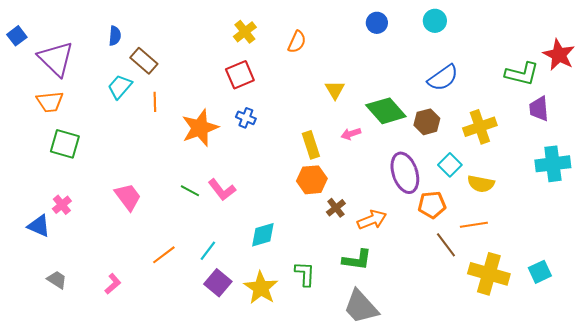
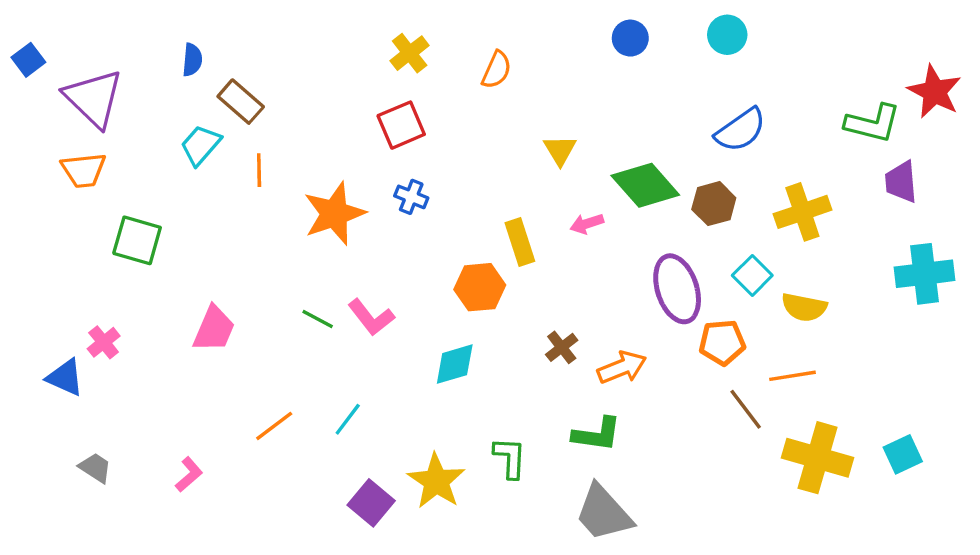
green square: (65, 144) -> (137, 240), moved
orange hexagon: (312, 180) -> (480, 287), moved
pink trapezoid: (128, 197) -> (214, 329), turned 60
cyan diamond: (263, 235) -> (455, 364), moved
purple square: (218, 283) -> (371, 503), moved

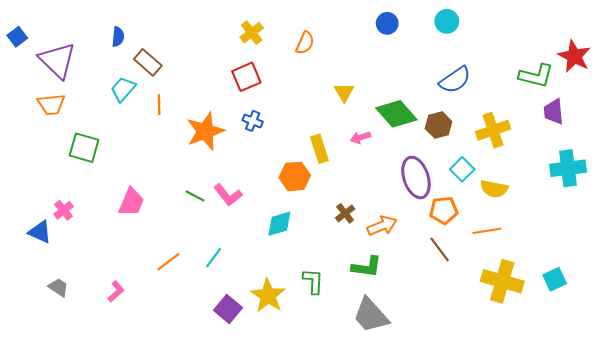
brown line: (746, 409) -> (440, 249), moved

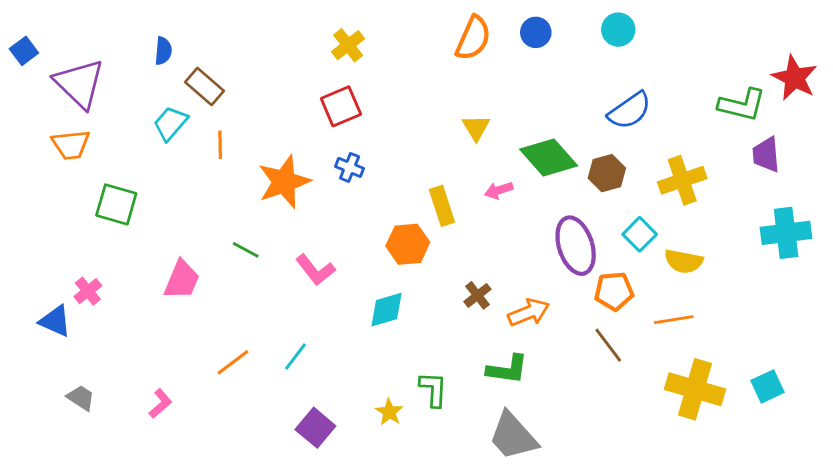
orange semicircle: (305, 43) -> (473, 38), moved, size x1.4
green line: (195, 196) -> (246, 250), moved
yellow star: (268, 296) -> (389, 412), moved, size x0.6

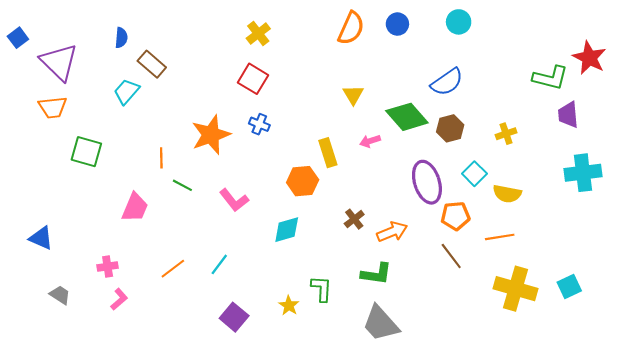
red square: (341, 106) -> (253, 79), turned -36
blue semicircle: (630, 111) -> (447, 82), moved
orange line: (220, 145) -> (161, 158), moved
yellow cross: (682, 180) -> (506, 134), size x0.6
pink cross: (88, 291) -> (108, 267), moved, turned 30

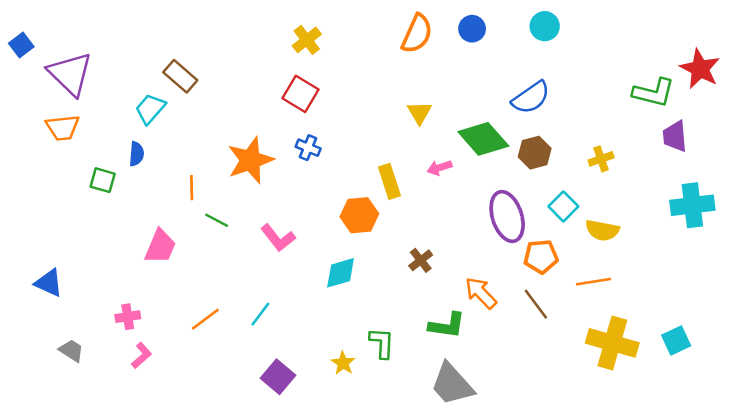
blue semicircle: (121, 38) -> (136, 154), moved
green square: (86, 152) -> (103, 180), size x0.7
orange arrow: (392, 232) -> (481, 293), moved, turned -112

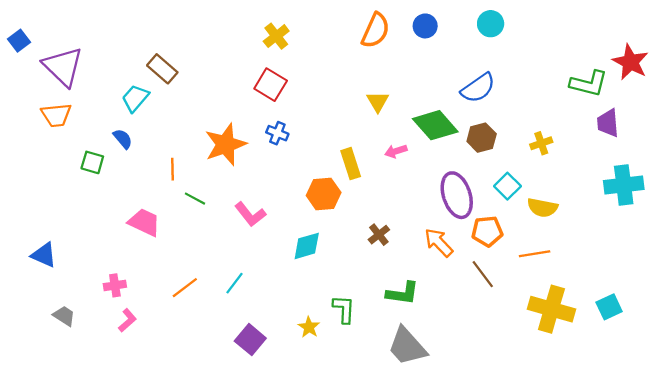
blue semicircle: (136, 154) -> (123, 139), turned -45
pink trapezoid: (160, 247) -> (144, 222), turned -88
orange arrow: (481, 293) -> (439, 243), moved

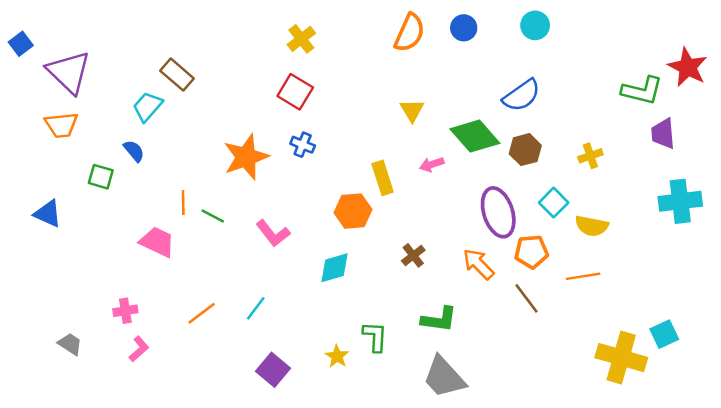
orange line: (172, 169) -> (183, 203), moved
blue triangle: (44, 255) -> (48, 214), moved
yellow cross: (551, 309) -> (621, 358), moved

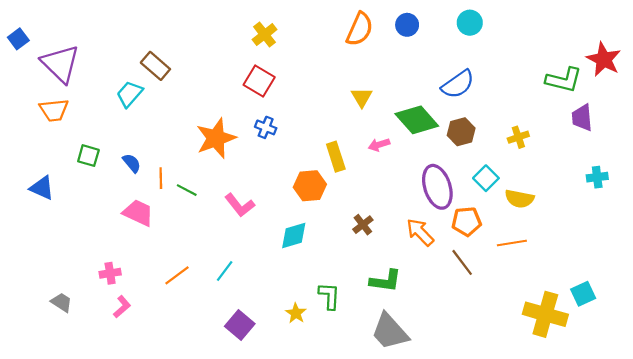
blue semicircle: (134, 151) -> (132, 163), moved
cyan cross: (680, 201) -> (597, 177), size x0.6

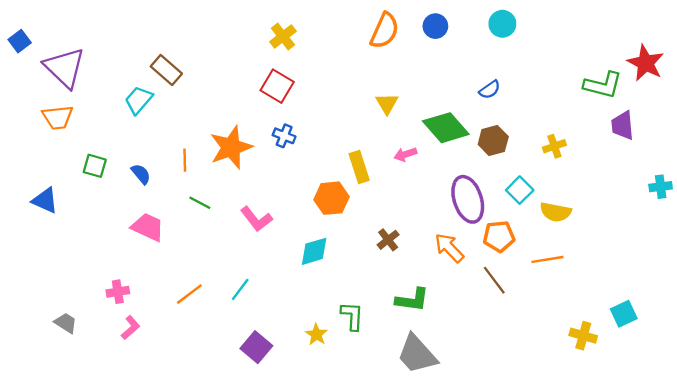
blue semicircle: (458, 84) -> (490, 90), size x0.6
cyan cross: (597, 177) -> (661, 187), moved
orange line: (161, 178) -> (185, 160), moved
yellow cross: (545, 314) -> (583, 336), size x0.6

